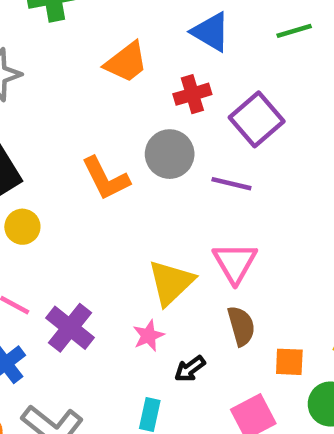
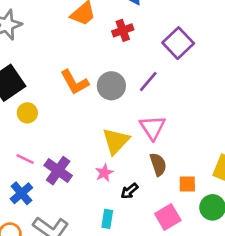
purple square: (257, 119) -> (178, 43), moved
gray circle: (170, 154) -> (111, 86), moved
purple line: (231, 184) -> (148, 82), turned -60

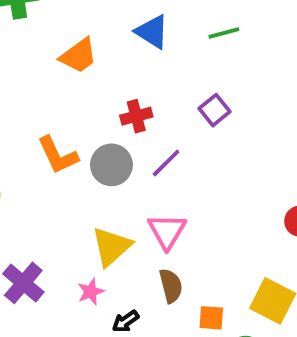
red cross: (123, 30) -> (136, 116), moved
purple square: (178, 43) -> (215, 110), size x0.7

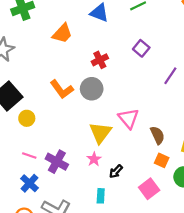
purple line: (166, 163) -> (170, 76), moved
brown semicircle: (171, 286) -> (157, 135), moved
orange square: (211, 318) -> (162, 160), turned 32

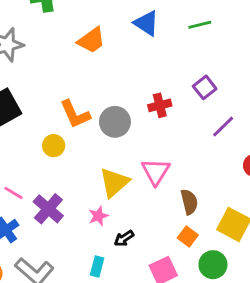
purple square: (141, 48) -> (205, 87), moved
red cross: (100, 60) -> (160, 105), moved
yellow circle: (27, 118) -> (54, 146), moved

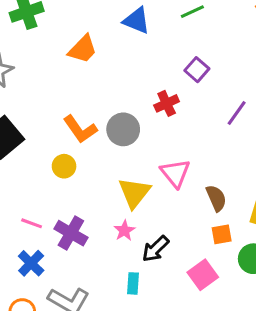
purple square: (205, 87) -> (197, 70), moved
orange square: (188, 236) -> (222, 234), turned -36
black arrow: (124, 238) -> (155, 249), size x1.4

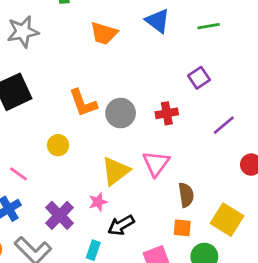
orange trapezoid: (83, 49) -> (104, 33), turned 48
red cross: (167, 103) -> (167, 113), moved
yellow circle: (64, 166) -> (58, 145), moved
purple cross: (71, 233) -> (60, 215), moved

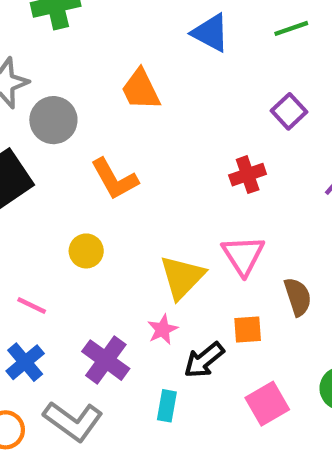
orange trapezoid: (104, 33) -> (141, 90), moved, turned 56
gray circle: (121, 113) -> (53, 120), moved
orange square: (182, 228) -> (248, 329), moved

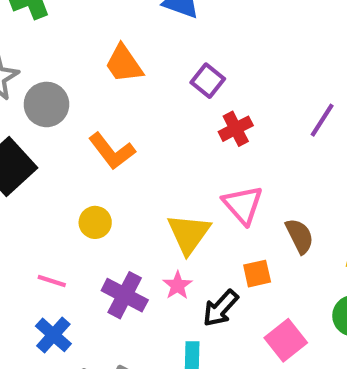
purple square: (289, 111) -> (208, 81), moved
purple cross: (106, 360) -> (125, 295), moved

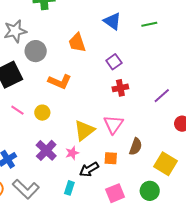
orange L-shape: (112, 151) -> (60, 82), turned -45
brown semicircle: (300, 236) -> (136, 147), turned 30
pink line: (52, 281) -> (17, 110), moved

